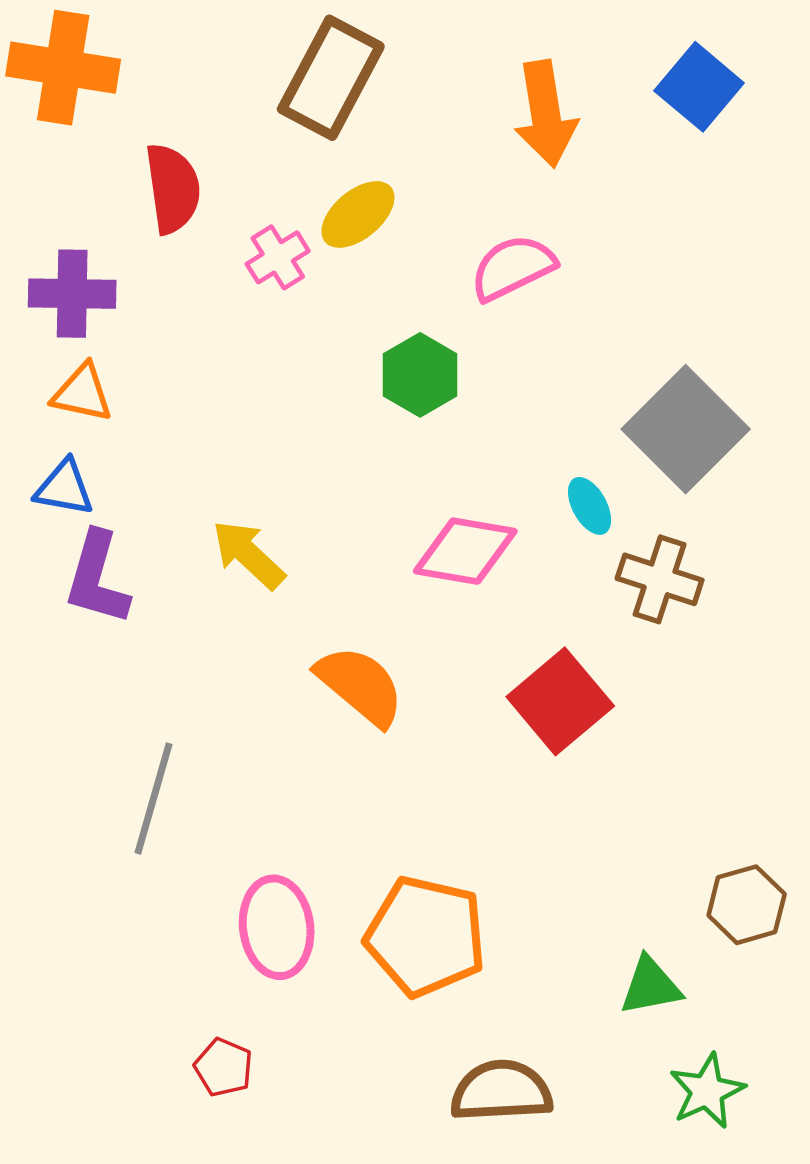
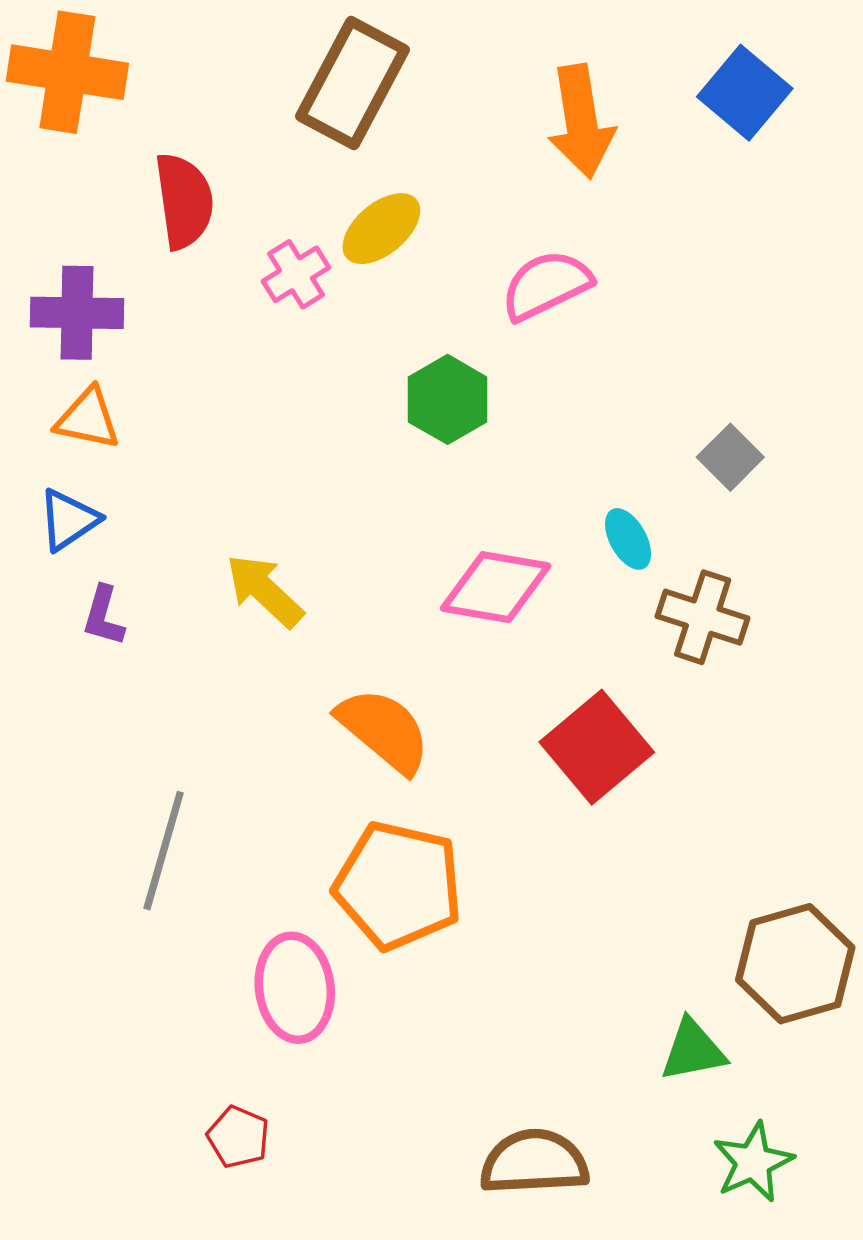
gray square: (686, 429) -> (730, 457), size x0.5
blue triangle: (64, 488) -> (69, 520), turned -44
purple L-shape: (97, 578) -> (103, 616), size x0.6
brown hexagon: (747, 905) -> (795, 964), size x1.4
orange pentagon: (426, 936) -> (398, 885), moved

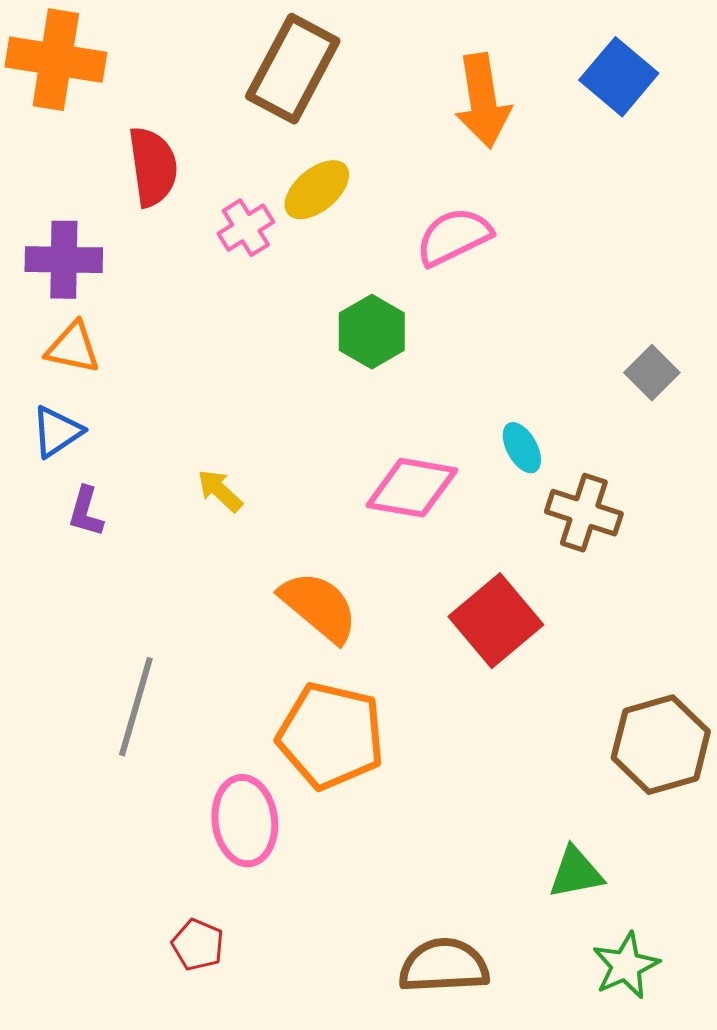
gray square: (730, 457) -> (652, 373), moved
yellow arrow: (265, 591) -> (220, 491), size x0.7
brown hexagon: (795, 964) -> (661, 745), moved

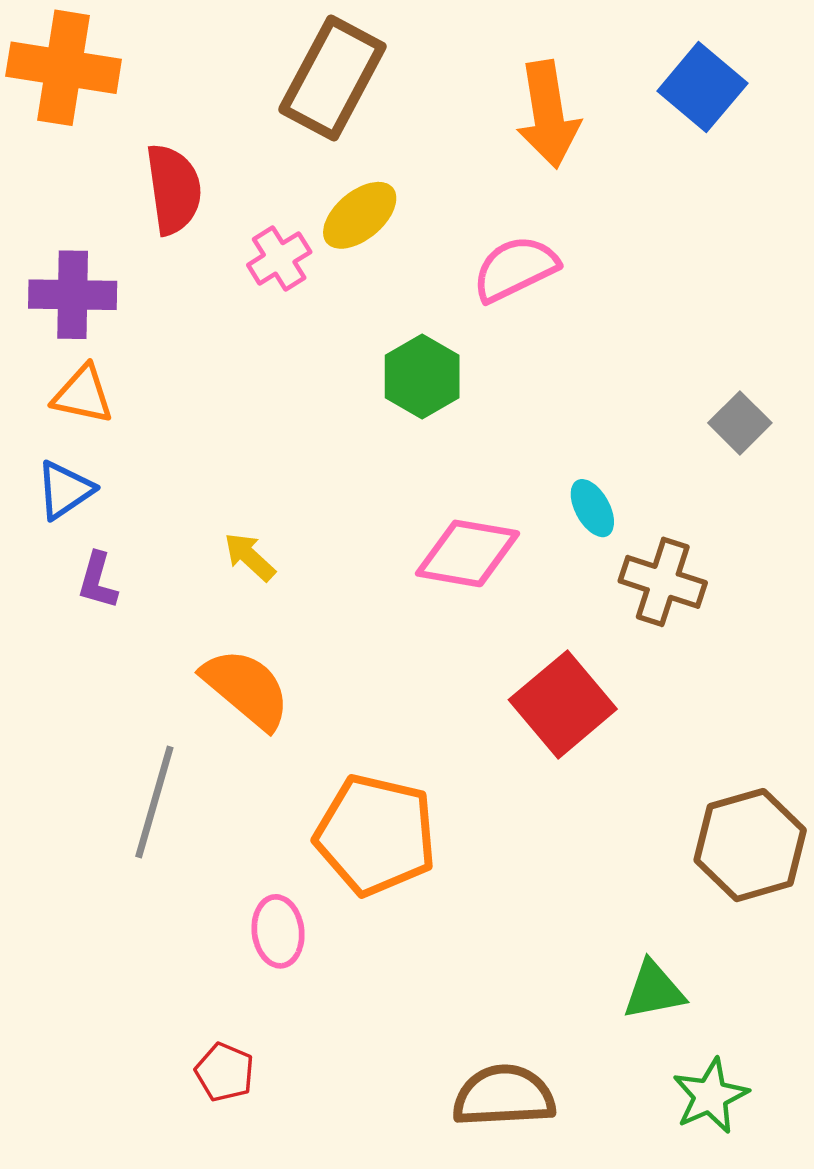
orange semicircle: (319, 607) -> (246, 689), moved
pink ellipse: (245, 821) -> (278, 931), size x0.7

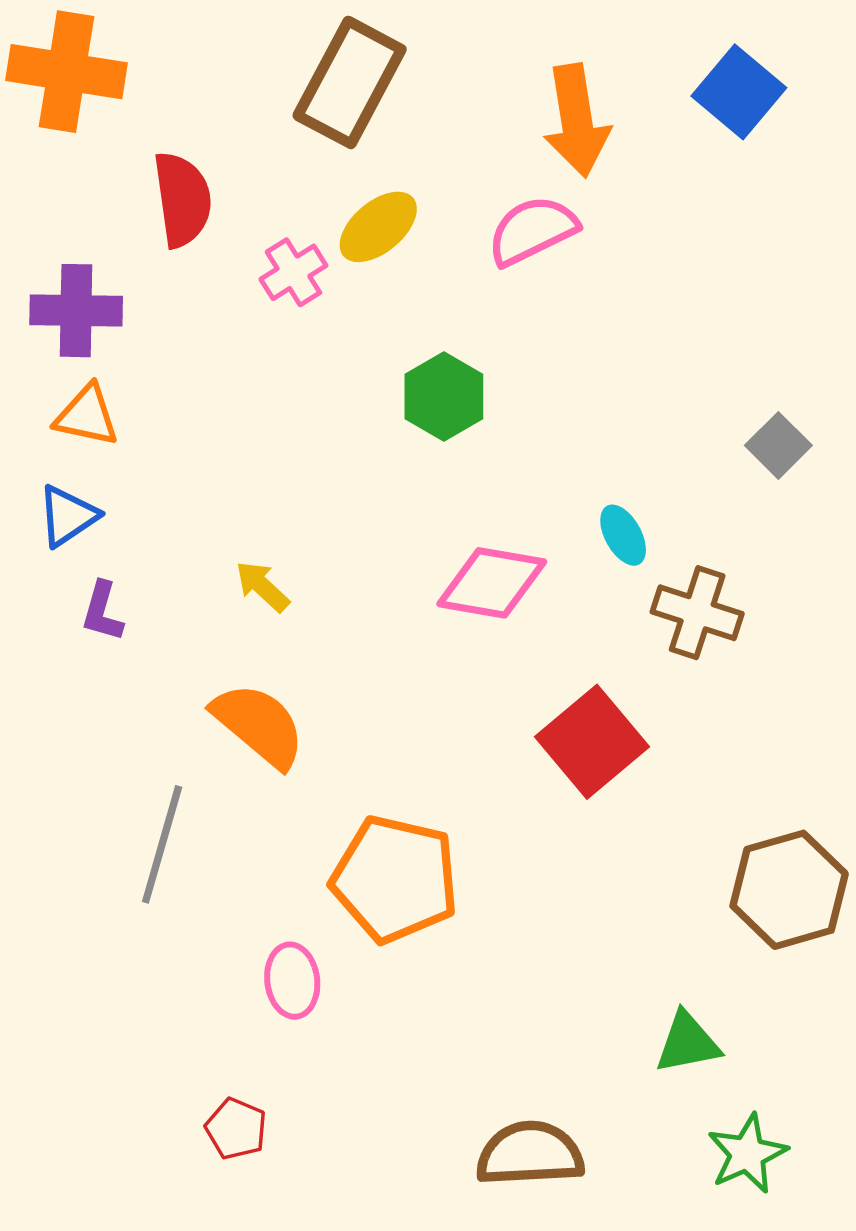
pink semicircle: (515, 269) -> (532, 230), moved

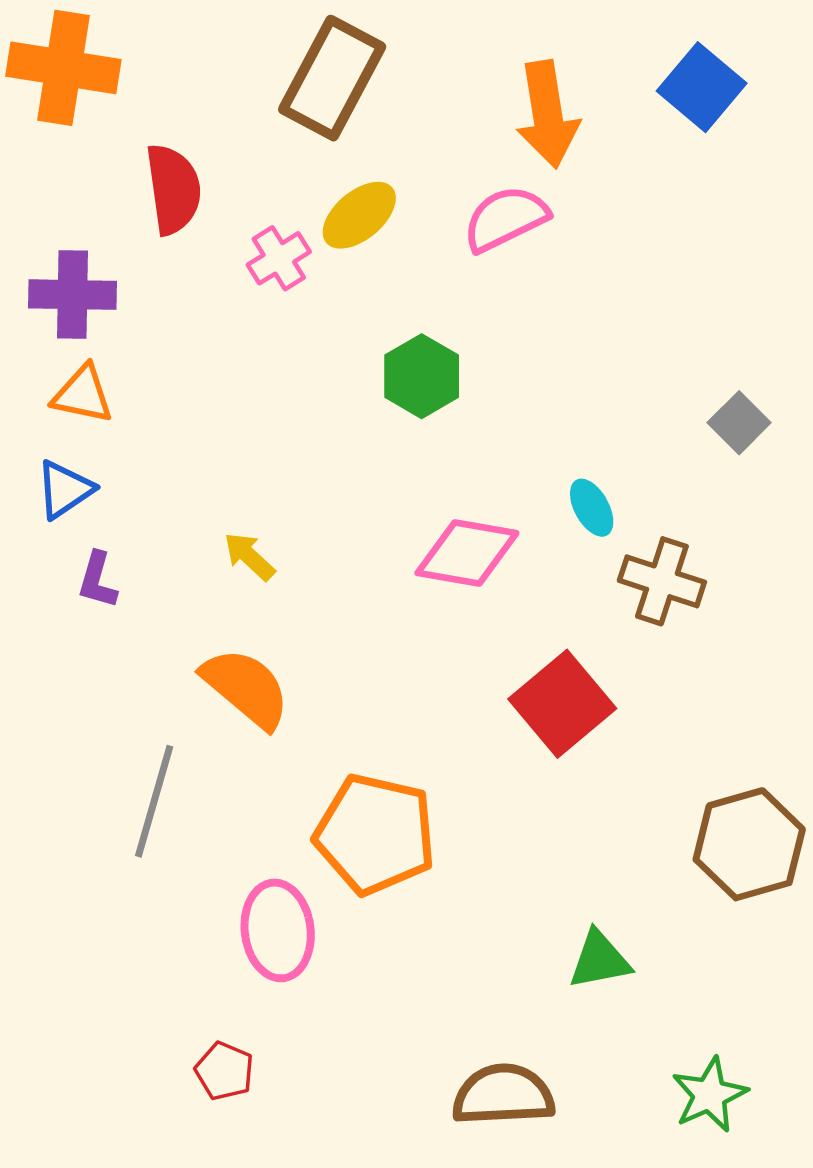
pink ellipse: (292, 981) -> (278, 930), size x1.4
green triangle: (688, 1043) -> (600, 960), moved

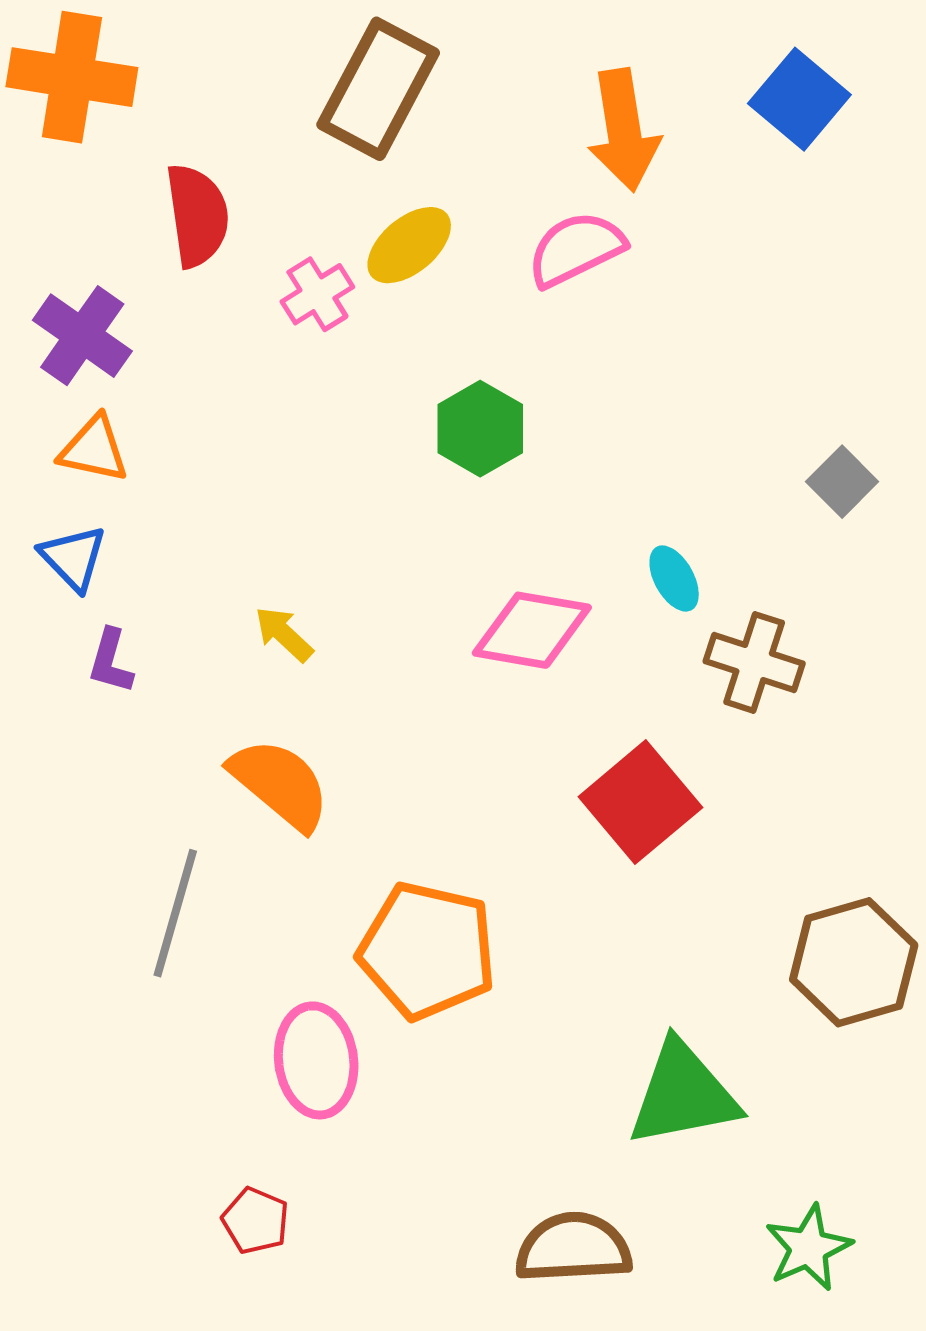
purple cross: (73, 295) -> (82, 336), turned 34
blue triangle: (65, 490) -> (73, 558), turned -40
green triangle: (600, 960) -> (683, 1094), size x1.6

